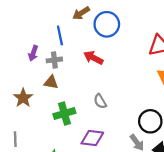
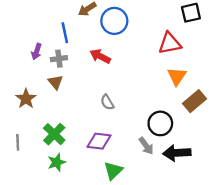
brown triangle: (51, 82) -> (55, 82), turned 40
green cross: (64, 114) -> (54, 134), moved, turned -30

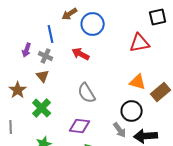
gray cross: (59, 59) -> (46, 56), turned 32
orange triangle: (177, 76) -> (138, 82), moved, turned -48
gray semicircle: (107, 102) -> (87, 93), size x1.5
green cross: (54, 134) -> (42, 108), moved

